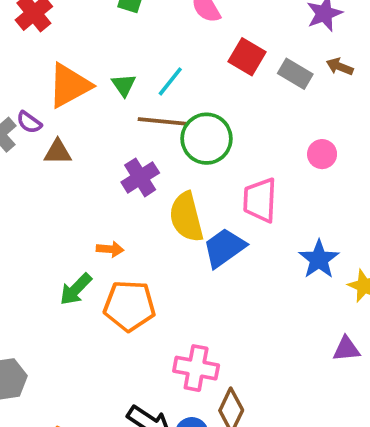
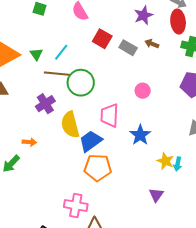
blue star: (319, 259) -> (140, 135), moved
orange pentagon: (129, 306) -> (98, 168), moved
purple triangle: (346, 349) -> (156, 195), turned -49

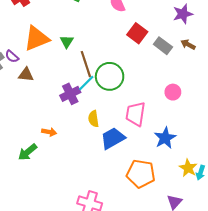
cyan line: (61, 52) -> (86, 83), moved
brown line: (57, 74) -> (86, 64), turned 60
yellow semicircle: (70, 125) -> (94, 119), size x0.6
orange pentagon: (98, 168) -> (141, 174), moved

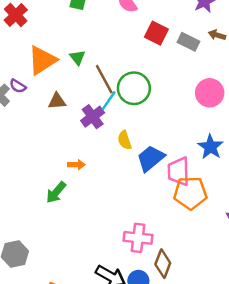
brown triangle: (26, 75) -> (57, 101), moved
pink circle: (173, 92) -> (210, 93), size x1.5
pink trapezoid: (136, 114) -> (178, 171), moved

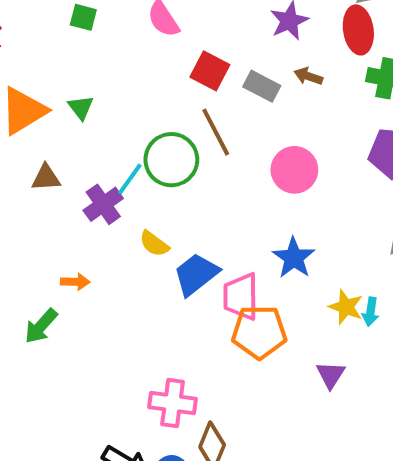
brown line: (104, 79) -> (216, 132), moved
yellow semicircle: (124, 140) -> (154, 244), turned -36

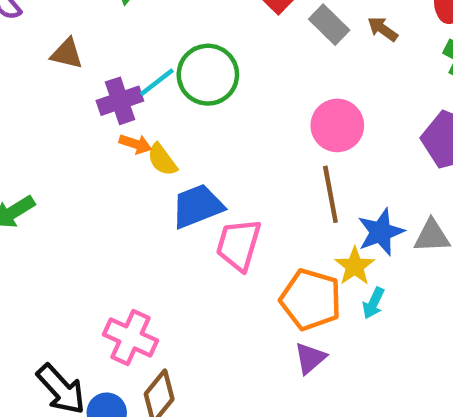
brown line: (216, 132) -> (330, 194), moved
blue star: (294, 258) -> (381, 232), moved
orange arrow: (75, 282) -> (135, 144), moved
yellow star: (346, 307) -> (355, 266), moved
orange pentagon: (259, 332) -> (311, 300), moved

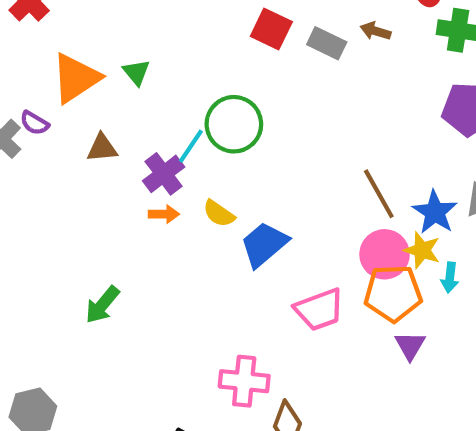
pink circle: (337, 125) -> (385, 254), moved
orange arrow: (135, 144) -> (164, 214), moved
pink trapezoid: (238, 245) -> (319, 310), moved, turned -108

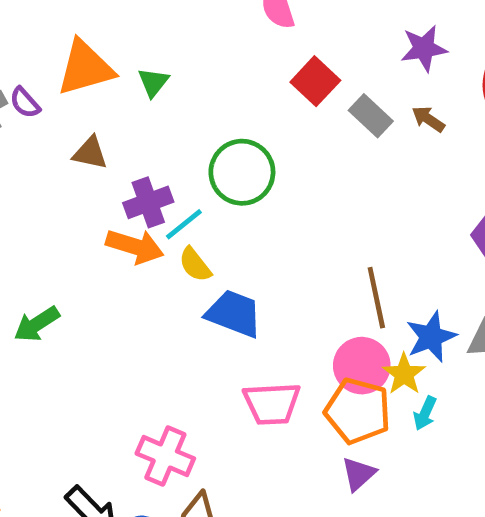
cyan line: (191, 146) -> (184, 224), moved
orange arrow: (164, 214) -> (135, 246), size x1.6
blue trapezoid: (264, 244) -> (234, 314), turned 44

